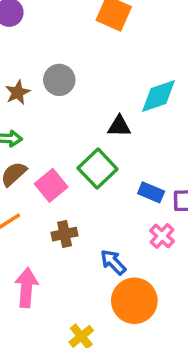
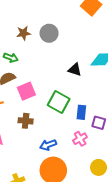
green square: (98, 169) -> (59, 102), moved, turned -35
blue rectangle: (151, 192) -> (81, 112), turned 56
blue arrow: (113, 262) -> (48, 145), turned -84

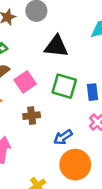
black triangle: (75, 70) -> (56, 46), moved, size x1.5

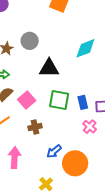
blue arrow: (63, 137) -> (54, 151), moved

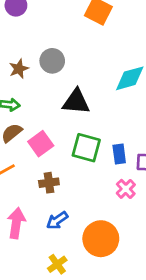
blue arrow: (54, 151) -> (57, 220), moved

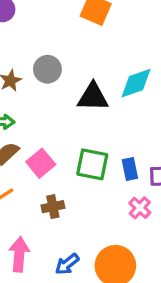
black triangle: (76, 102) -> (93, 97), moved
blue arrow: (57, 220) -> (67, 264), moved

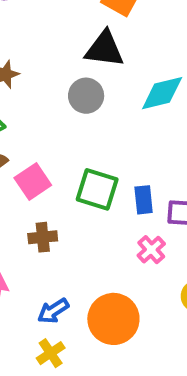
gray circle: (47, 69) -> (86, 96), moved
black triangle: (93, 97) -> (105, 49), moved

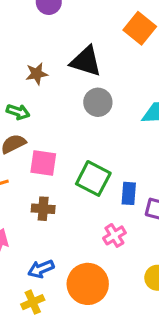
black triangle: (105, 49) -> (86, 61), moved
pink square: (33, 182) -> (43, 163), turned 32
pink cross: (151, 250) -> (114, 235), moved

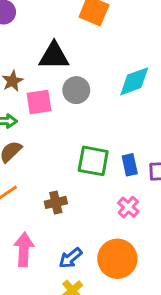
pink square: (43, 163) -> (39, 102), moved

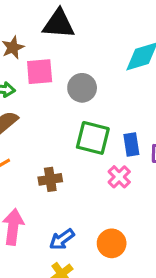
gray circle: (76, 90) -> (82, 88), moved
pink cross: (128, 207) -> (119, 177), moved
orange circle: (117, 259) -> (112, 243), size x0.7

